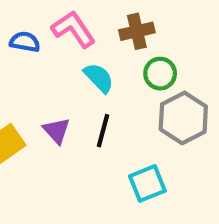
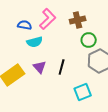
pink L-shape: (73, 29) -> (48, 19), turned 80
cyan semicircle: (99, 78) -> (35, 42), moved, turned 119

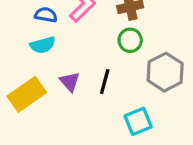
green circle: (89, 40) -> (130, 40), moved
cyan semicircle: (35, 42) -> (43, 45), moved

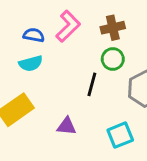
purple triangle: (70, 82) -> (67, 126), moved, turned -42
black line: (105, 82) -> (92, 84), moved

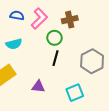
blue semicircle: (34, 35) -> (17, 15), moved
green circle: (113, 59) -> (54, 38), moved

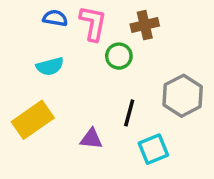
pink L-shape: (39, 19) -> (93, 23), turned -35
black line: (56, 58) -> (129, 113), moved

